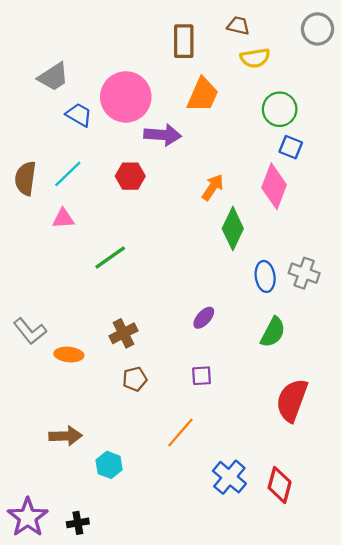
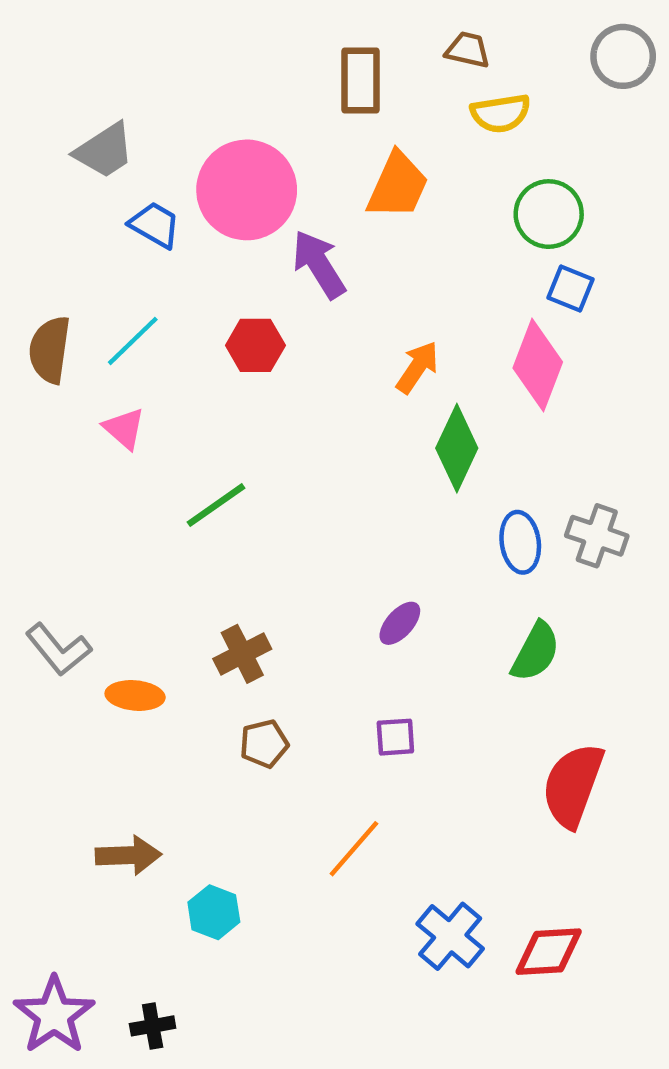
purple arrow: (163, 135) -> (319, 264), turned -126
pink triangle: (63, 218) -> (124, 428), turned 45
red diamond: (280, 485) -> (549, 952), turned 72

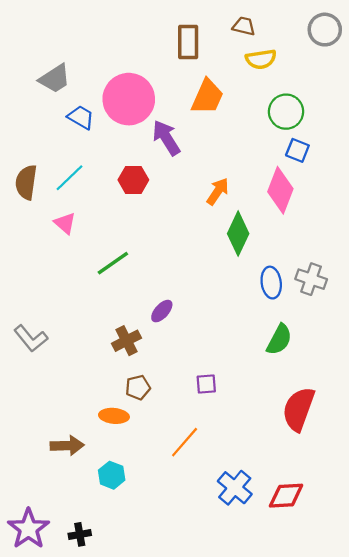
purple ellipse: (400, 623) -> (162, 311), moved
orange ellipse: (135, 695) -> (114, 416), moved

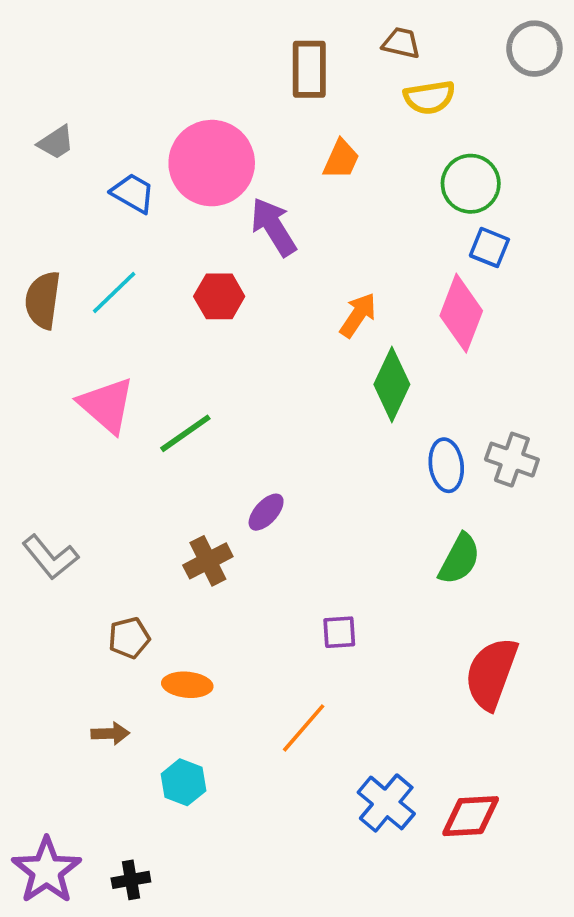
gray trapezoid: (55, 79) -> (56, 142), moved, size x0.7
orange trapezoid: (207, 97) -> (341, 159), size x0.7
pink triangle: (65, 223) -> (107, 405), moved, size x1.6
brown pentagon: (138, 387) -> (129, 638), moved
brown arrow: (67, 446) -> (110, 734), size x0.7

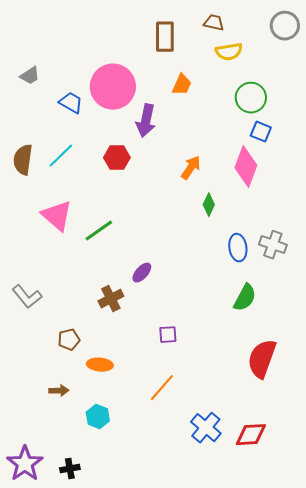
purple arrow: (274, 227) -> (146, 121), turned -136
green diamond: (392, 384) -> (209, 205), size x0.6
purple square: (339, 632) -> (168, 335), moved

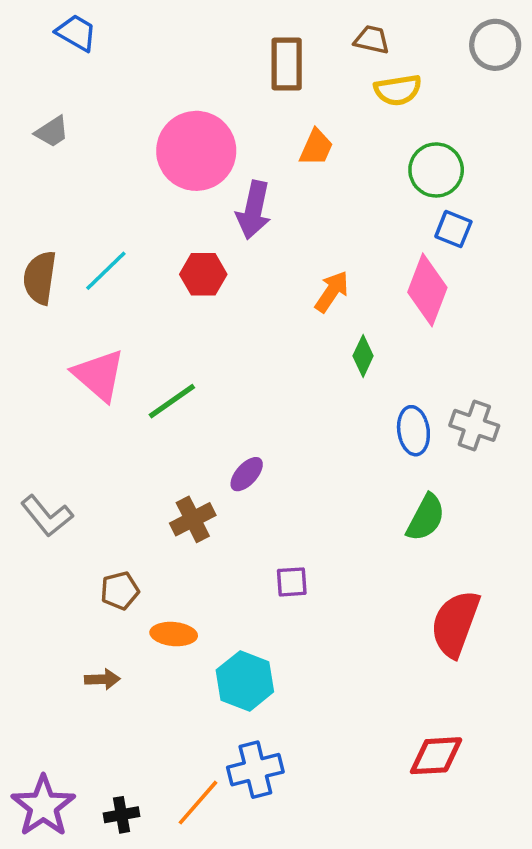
blue trapezoid: (71, 103) -> (76, 33), moved
orange line: (162, 388) -> (198, 803), moved
cyan hexagon: (98, 417) -> (245, 681), moved, size x1.4
blue cross: (206, 428) -> (255, 770), moved, turned 36

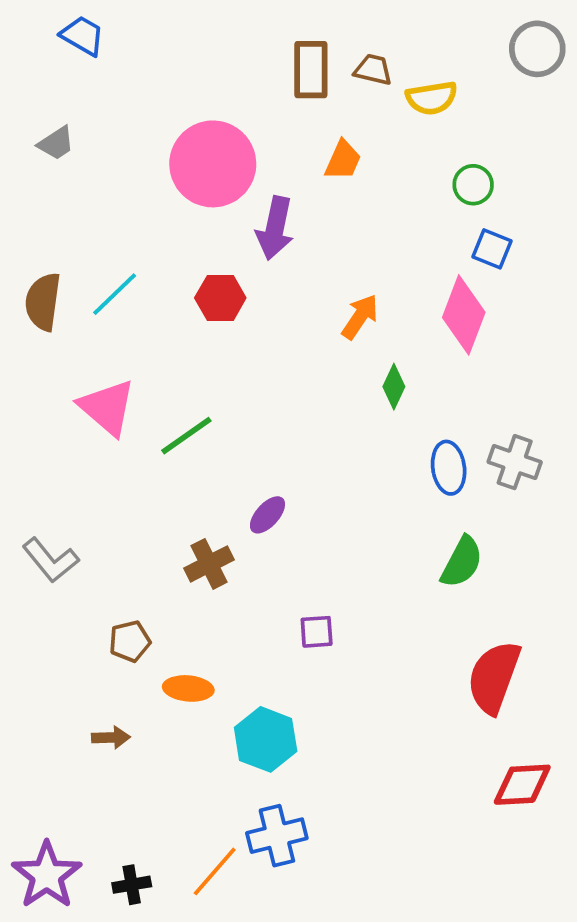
brown trapezoid: (372, 40) -> (373, 70), moved
green circle: (436, 170) -> (473, 185), size x0.7
red diamond: (436, 756) -> (522, 785), moved

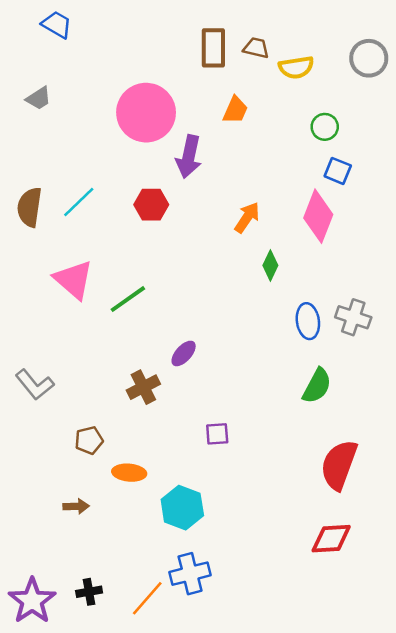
gray circle: (537, 49) -> (369, 58), moved
red diamond: (522, 785) -> (331, 539), moved
black cross: (132, 885) -> (89, 592), moved

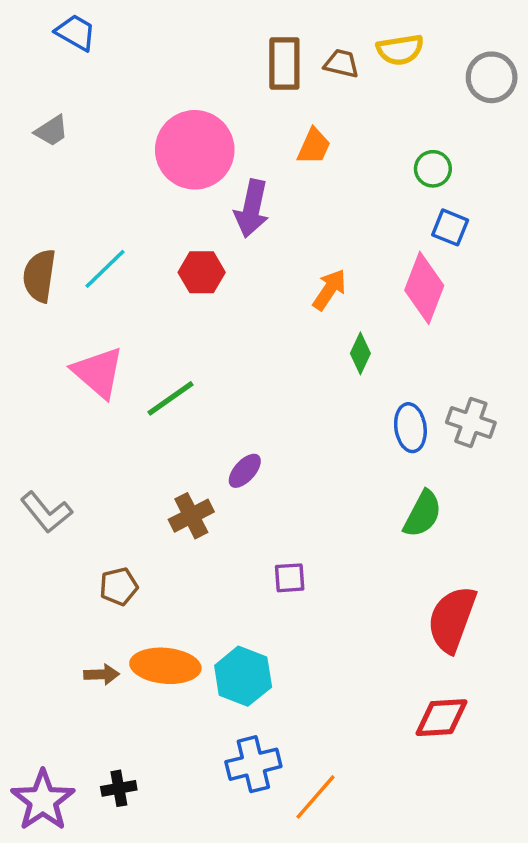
yellow semicircle: (296, 67) -> (400, 50), moved
orange ellipse: (129, 473) -> (165, 666), moved, size x1.5
orange line: (147, 598) -> (316, 797), moved

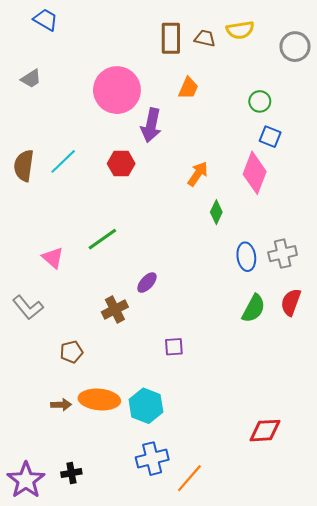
pink triangle: (98, 372) -> (53, 258), moved, size x0.7
gray cross: (471, 422) -> (283, 254), turned -32
red semicircle: (452, 619) -> (291, 302), moved, size x0.7

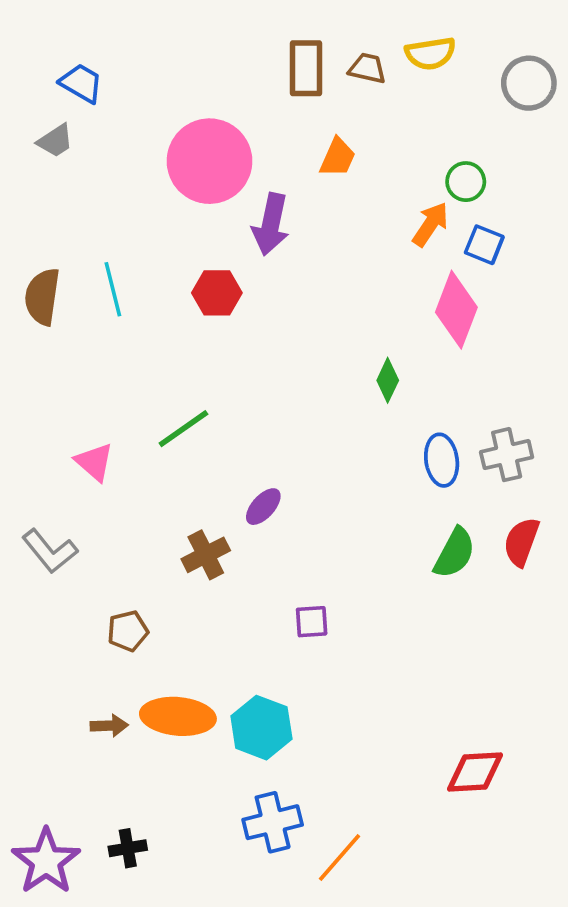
blue trapezoid: (46, 20) -> (81, 83), moved
cyan line: (63, 161) -> (113, 289), turned -60
orange arrow: (198, 174) -> (430, 224), moved

